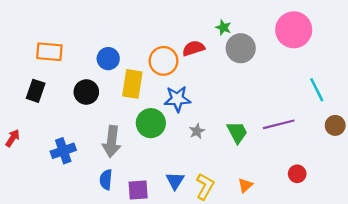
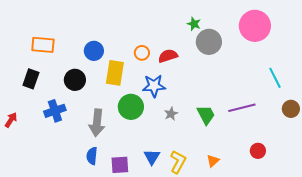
red semicircle: (193, 48) -> (168, 56), moved
orange circle: (164, 61) -> (142, 53), size x0.6
blue cross: (63, 151) -> (55, 111), moved

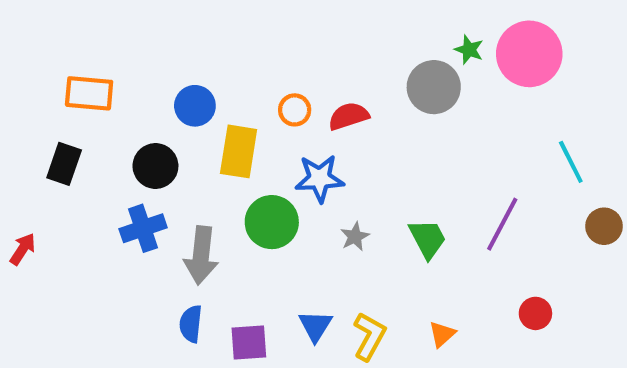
green star: (194, 24) -> (469, 50), moved
purple line: (242, 108) -> (502, 224), turned -48
blue cross: (55, 111) -> (143, 228), moved

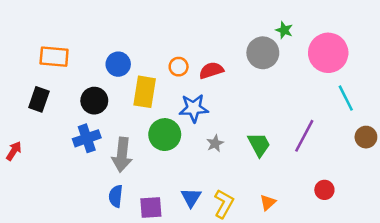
pink circle: (529, 54) -> (328, 53), moved

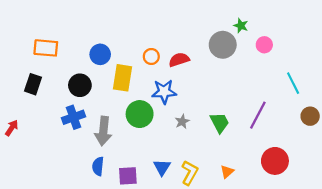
pink circle: (328, 53) -> (264, 45), moved, size x0.5
red circle: (324, 190) -> (275, 161), size x1.6

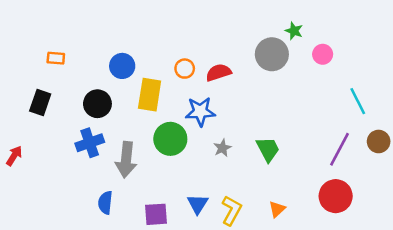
orange rectangle: (46, 48) -> (56, 58), size x0.6
purple line: (258, 115) -> (340, 149), moved
blue semicircle: (98, 166) -> (105, 203), moved

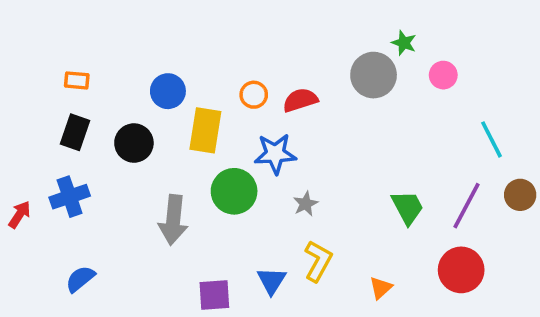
black rectangle: (40, 102) -> (75, 132), moved
blue cross: (90, 143) -> (70, 197), moved
green trapezoid: (268, 149) -> (407, 207), moved
blue semicircle: (105, 203) -> (80, 279), moved, turned 45
yellow L-shape: (232, 210) -> (318, 261), moved

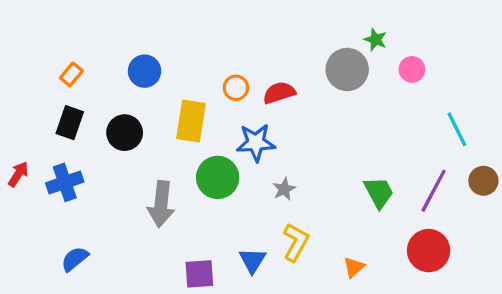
orange rectangle: (77, 80) -> (71, 74), turned -55
blue circle: (168, 91) -> (145, 71), moved
red arrow: (20, 215) -> (18, 174), moved

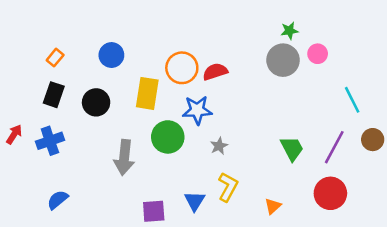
green star: (375, 40) -> (289, 31), turned -30
gray circle: (347, 69) -> (283, 60), moved
orange circle: (236, 88) -> (182, 68), size x1.6

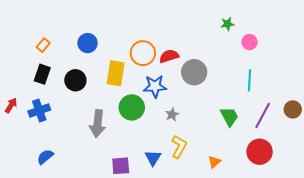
gray circle: (283, 60) -> (194, 72), moved
cyan line: (352, 100) -> (249, 80), moved, turned 30

